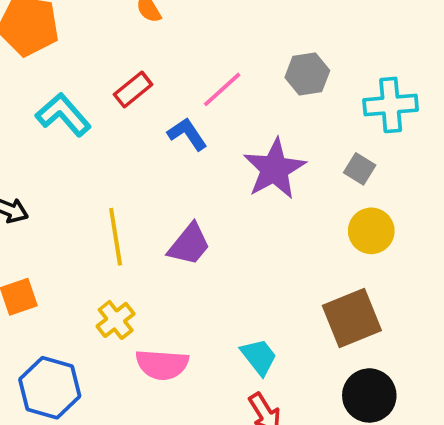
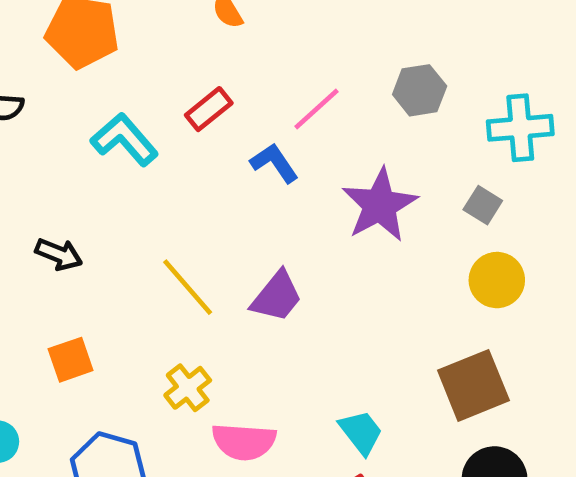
yellow line: (116, 237) -> (188, 287), turned -32

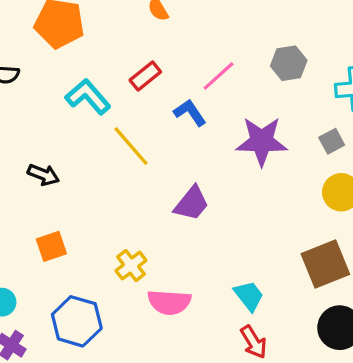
purple star: (380, 205) -> (262, 141), turned 30
gray square: (483, 205) -> (332, 141), turned 30
yellow line: (188, 287) -> (131, 146), moved

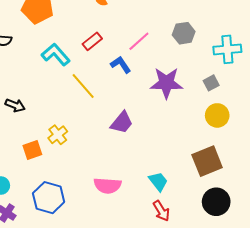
black arrow: (43, 175) -> (15, 105), moved
yellow cross: (131, 266) -> (58, 135), moved

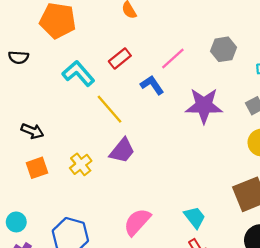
purple trapezoid: (122, 123) -> (122, 151), moved
orange square: (32, 150) -> (37, 168), moved
pink semicircle: (108, 186) -> (137, 222), turned 128

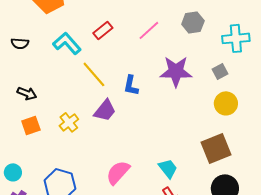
black semicircle: (19, 57) -> (20, 43), moved
blue L-shape: (152, 85) -> (131, 85), moved, turned -135

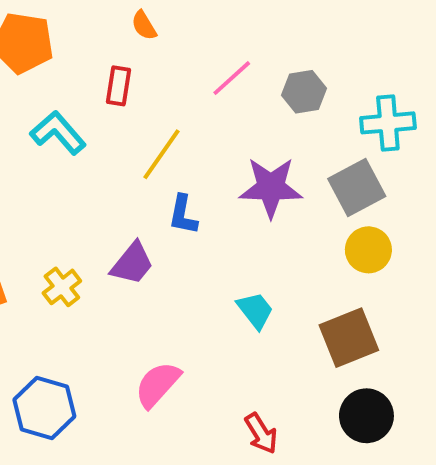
red rectangle: (103, 30) -> (119, 86), moved, turned -42
pink line: (149, 30) -> (232, 78), moved
gray square: (220, 71) -> (357, 187), size x1.8
yellow line: (94, 74) -> (162, 154), moved, turned 76
cyan trapezoid: (168, 168) -> (255, 310), moved

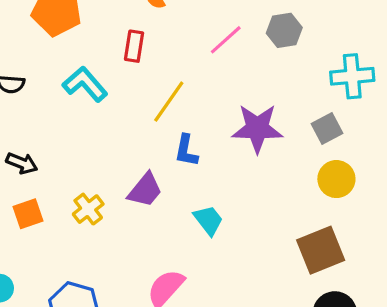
gray hexagon: (304, 92) -> (284, 30), moved
gray square: (357, 187) -> (327, 128), size x0.7
cyan trapezoid: (255, 310) -> (208, 220), moved

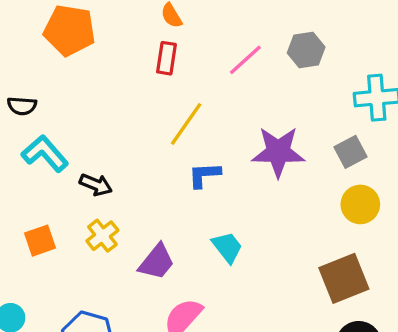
red rectangle: (134, 46) -> (166, 58), moved
cyan L-shape: (85, 84) -> (45, 154), moved
blue L-shape: (186, 151) -> (204, 175), turned 76
black arrow: (22, 163) -> (96, 185), moved
purple trapezoid: (145, 190) -> (157, 262), moved

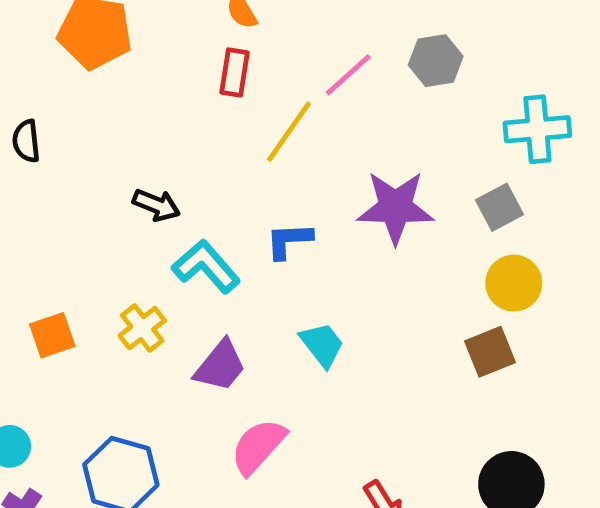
black semicircle: (22, 106) -> (26, 141), turned 80
yellow line: (186, 124) -> (289, 132), moved
cyan L-shape: (45, 154) -> (206, 267), moved
black arrow: (96, 185) -> (156, 205), moved
brown square: (344, 278) -> (490, 352), moved, size x0.7

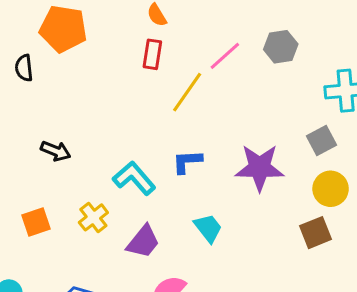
black semicircle: (26, 141) -> (24, 68), moved
black arrow: (156, 205) -> (56, 151), moved
purple star: (395, 207) -> (260, 168), moved

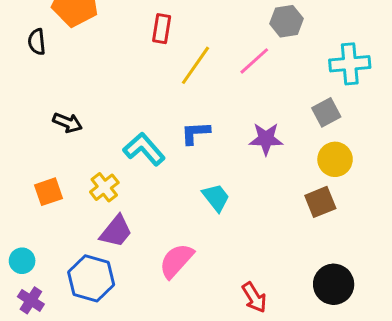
pink line: (225, 56) -> (254, 61), moved
purple star: (260, 168) -> (266, 139), size x0.7
purple trapezoid: (143, 242) -> (116, 231), moved

